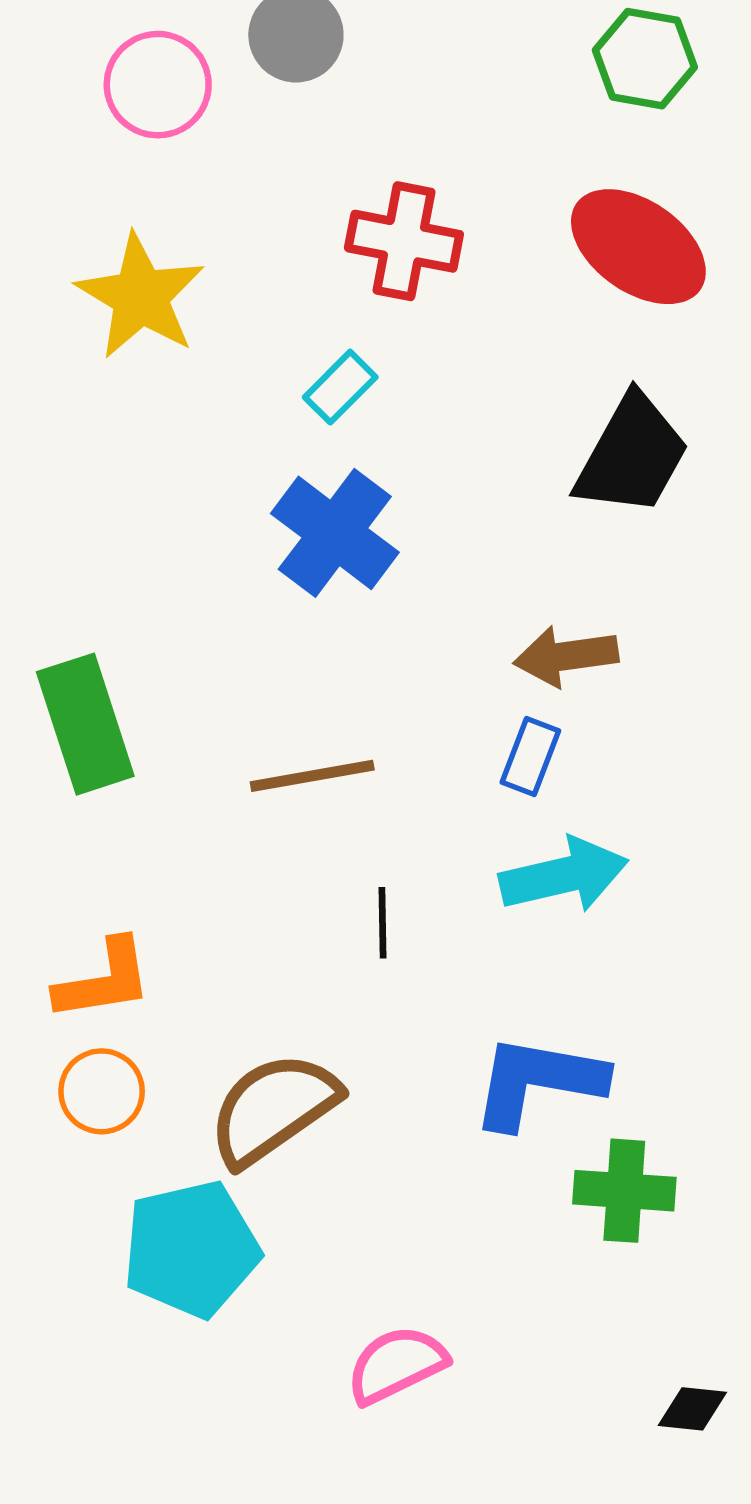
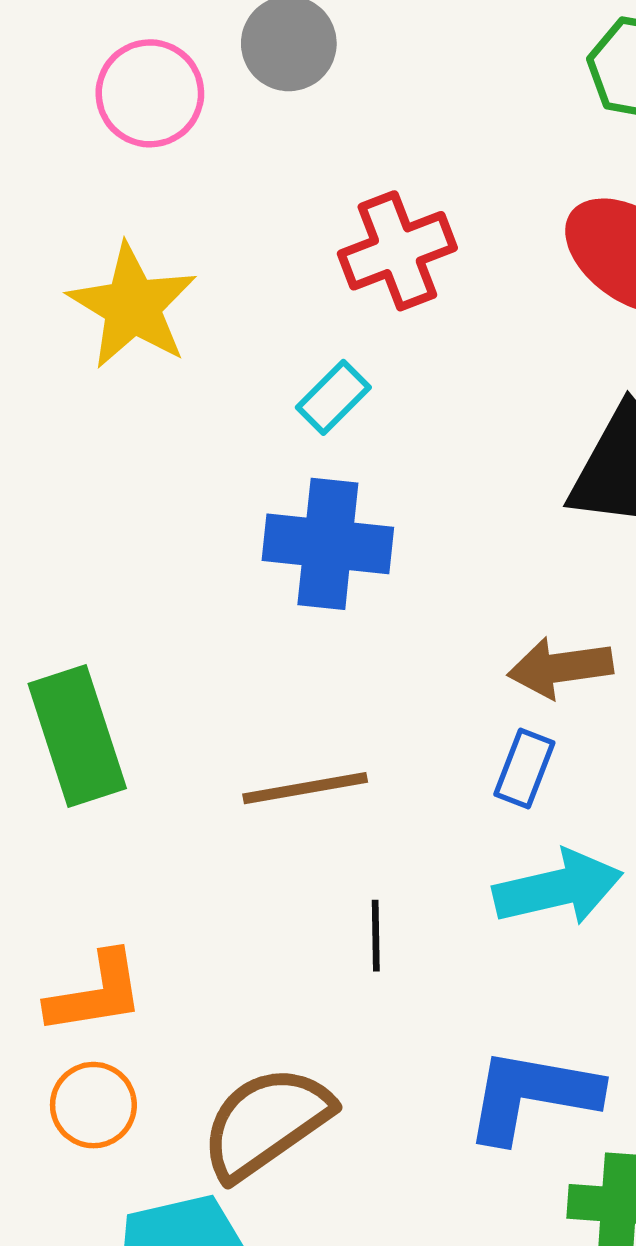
red cross: (404, 241) -> (397, 251), turned -32
blue cross: (335, 533) -> (328, 544), turned -31

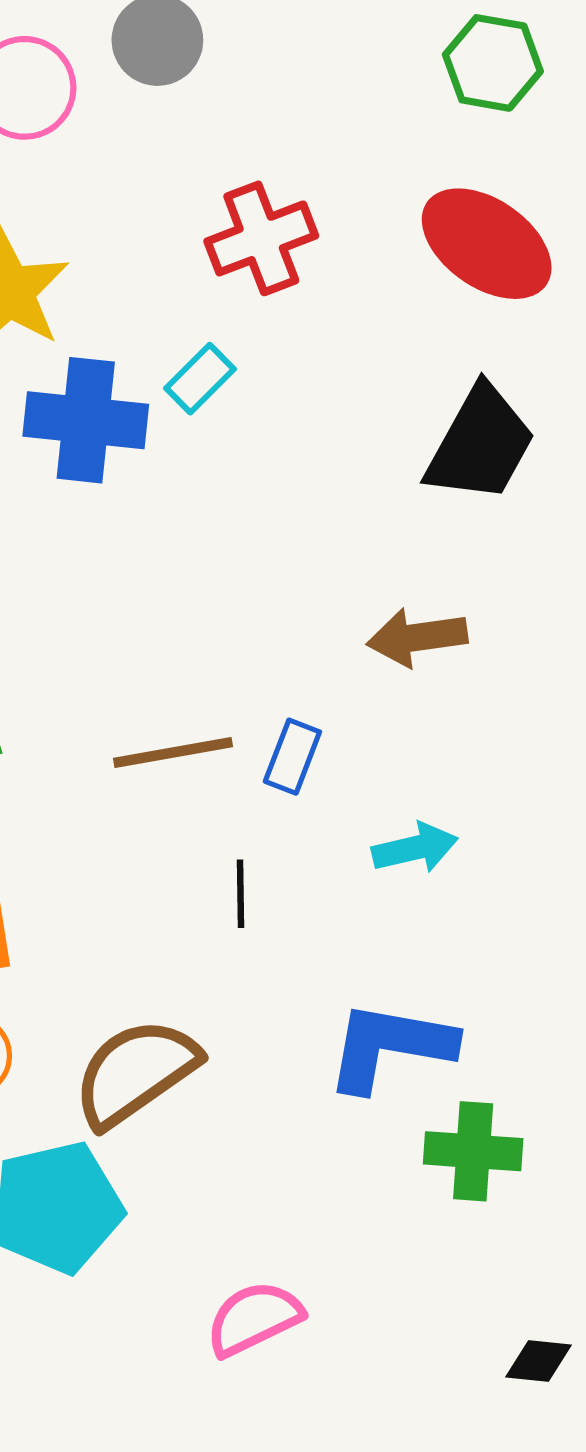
blue cross: (328, 544) -> (86, 420), moved
blue rectangle: (524, 769) -> (292, 757), moved
cyan arrow: (558, 888) -> (415, 848), size x0.7

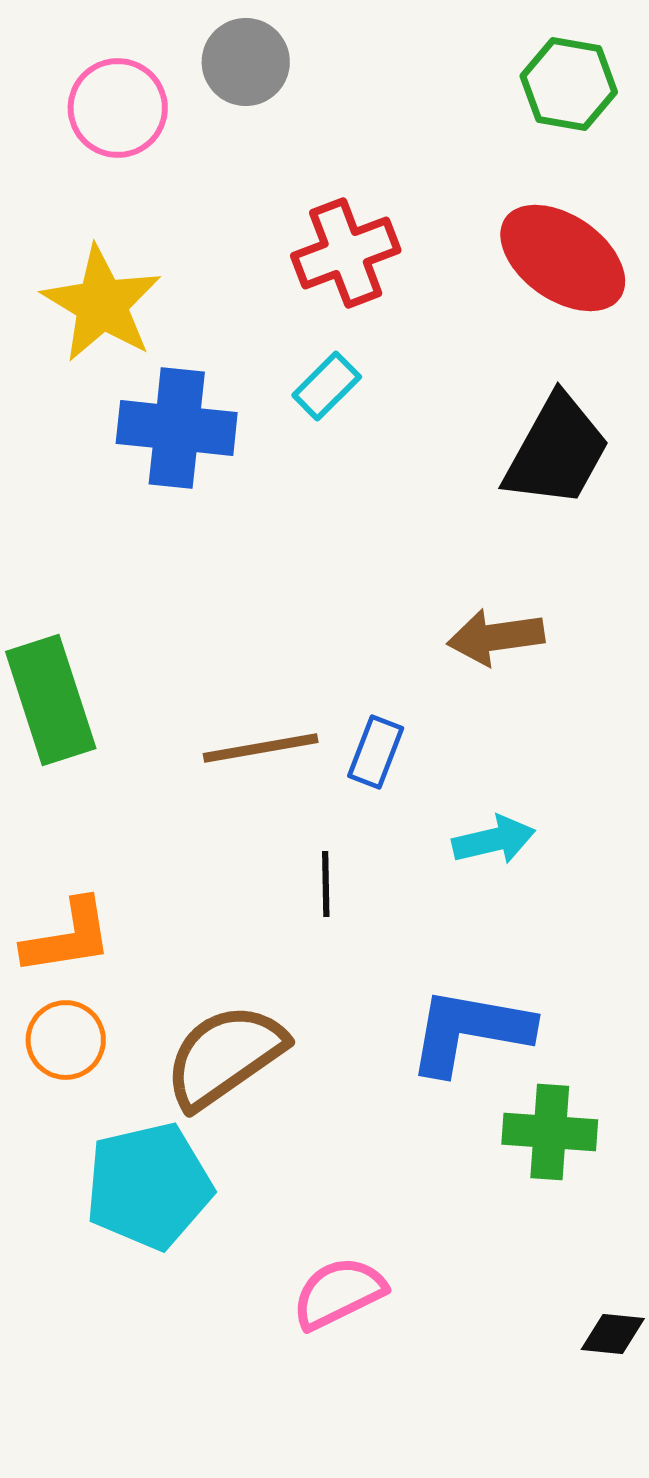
cyan rectangle: (200, 379) -> (327, 386), moved

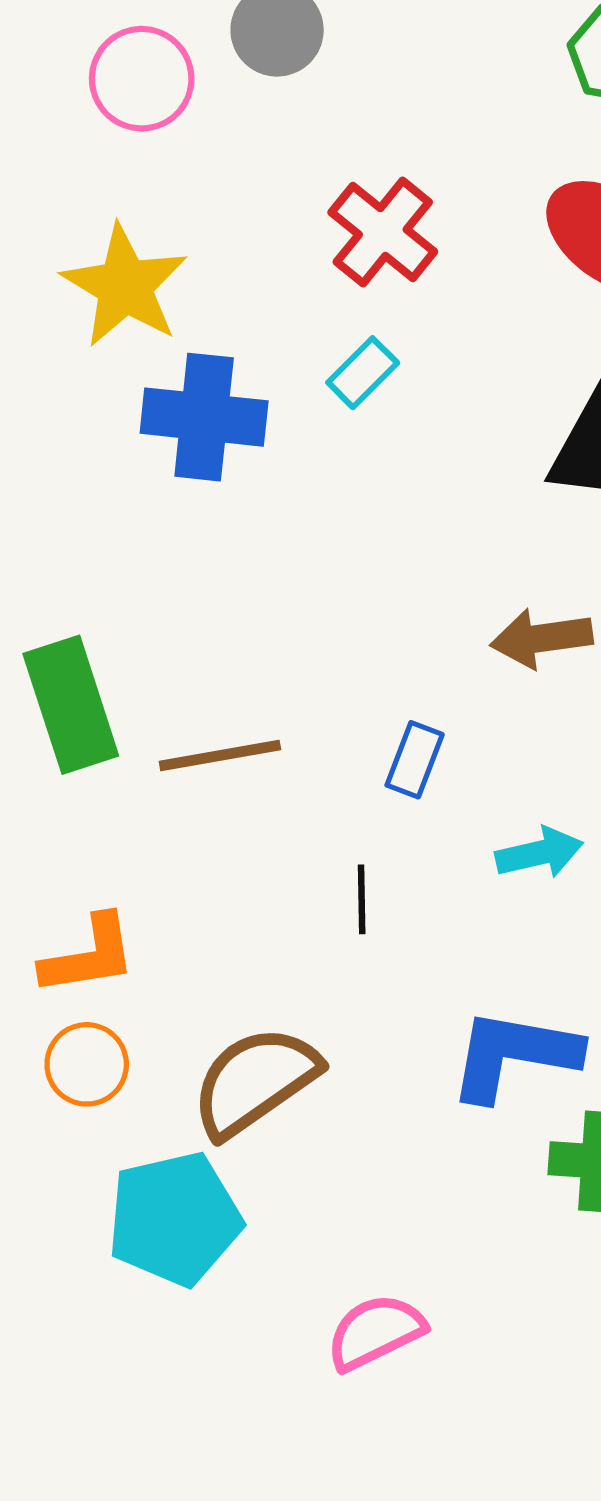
red cross: (346, 253) -> (383, 232), turned -30
brown line: (261, 748) -> (220, 756), moved

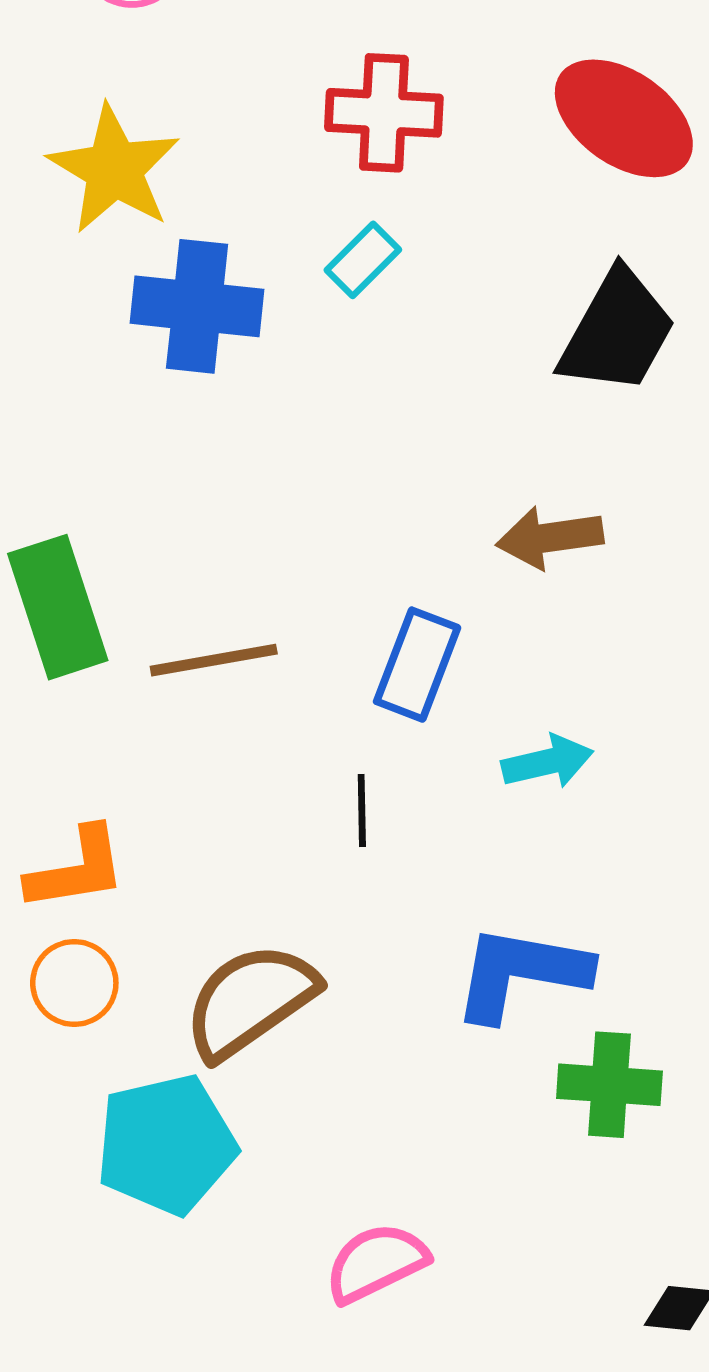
red cross: (383, 232) -> (384, 113), turned -36
blue rectangle: (415, 760) -> (417, 665), size x1.4

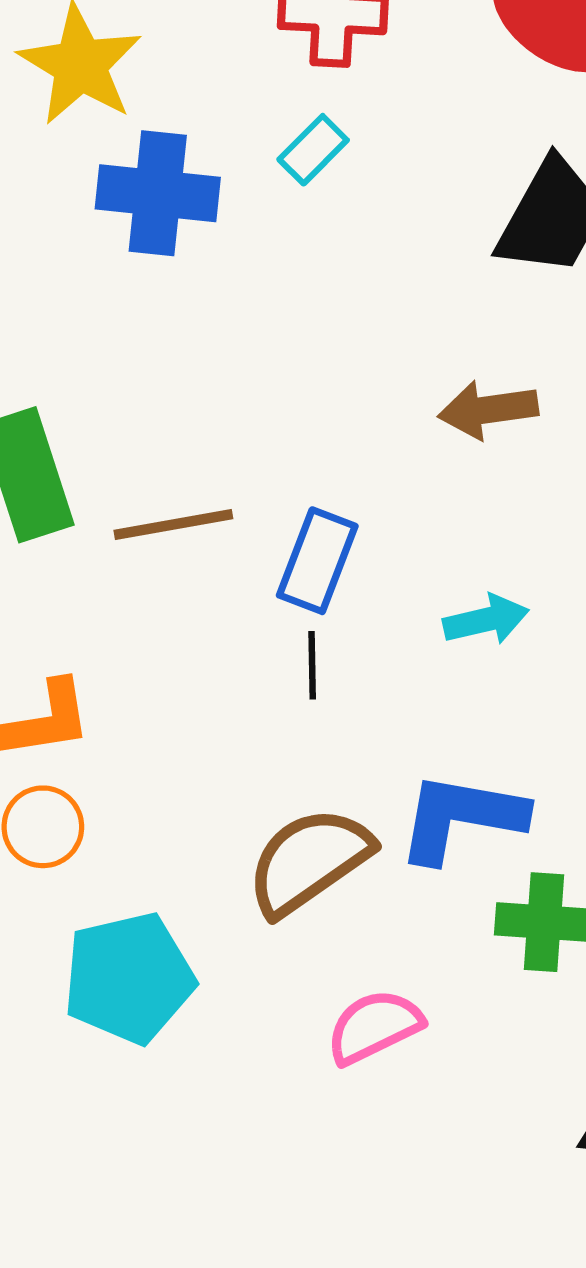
blue rectangle: (417, 665) -> (317, 561), moved
brown semicircle: (250, 1001) -> (309, 861), moved
pink semicircle: (376, 1263) -> (374, 1027), moved

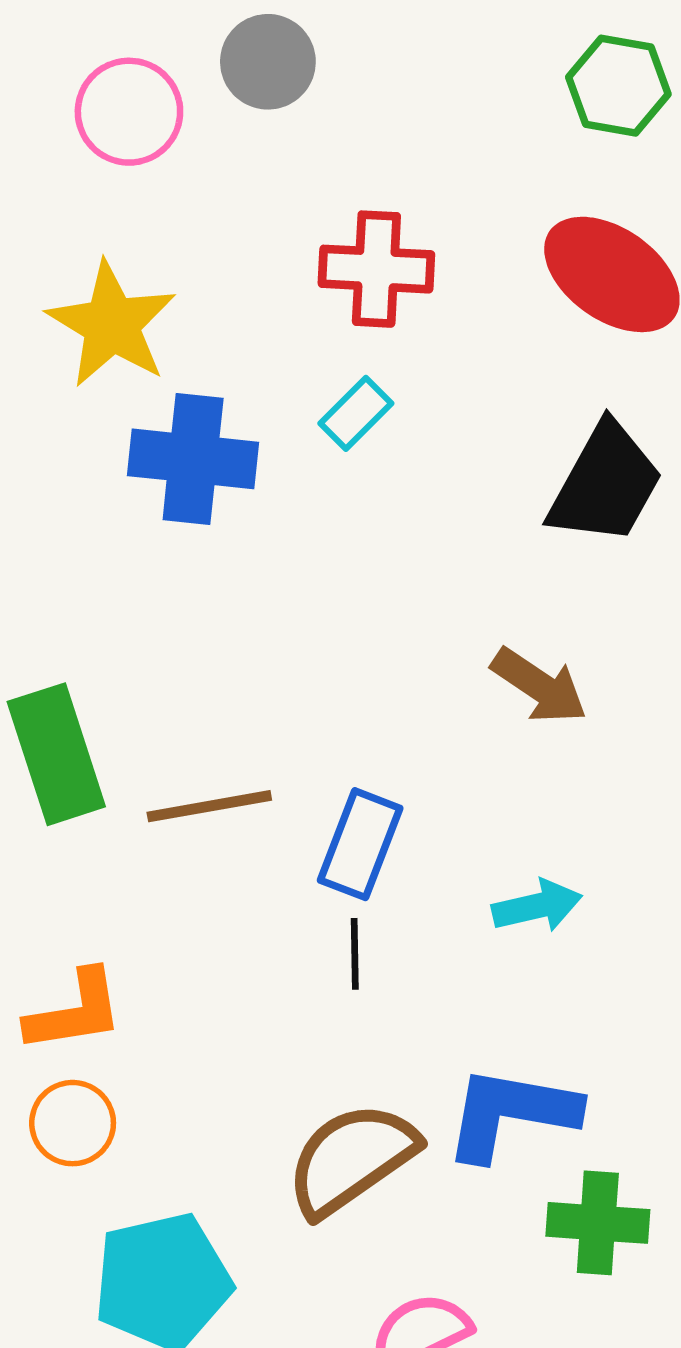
brown arrow: (488, 410) -> (539, 686), turned -138

